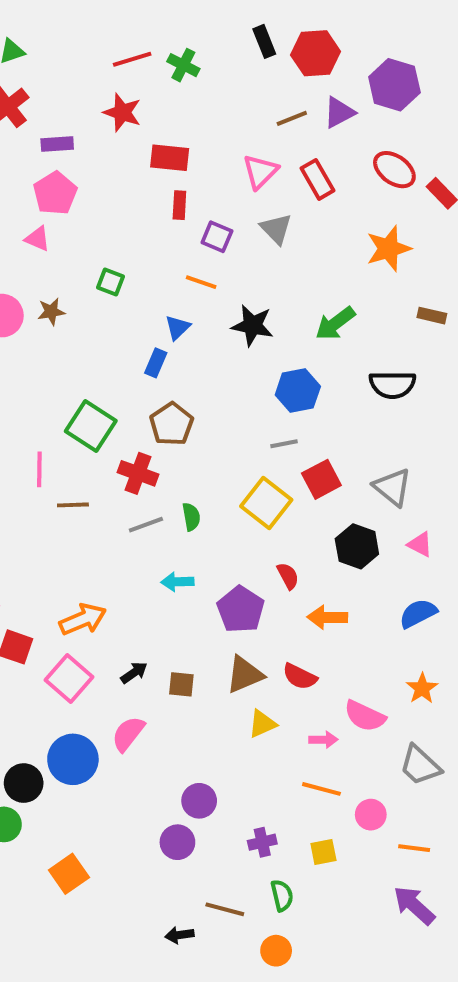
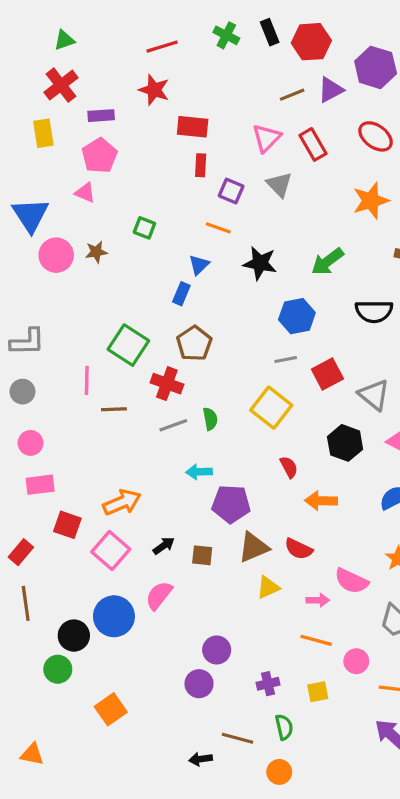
green cross: (183, 65) -> (226, 35), moved
red square: (321, 479) -> (327, 374), moved
purple pentagon: (241, 609) -> (231, 504), moved, turned -30

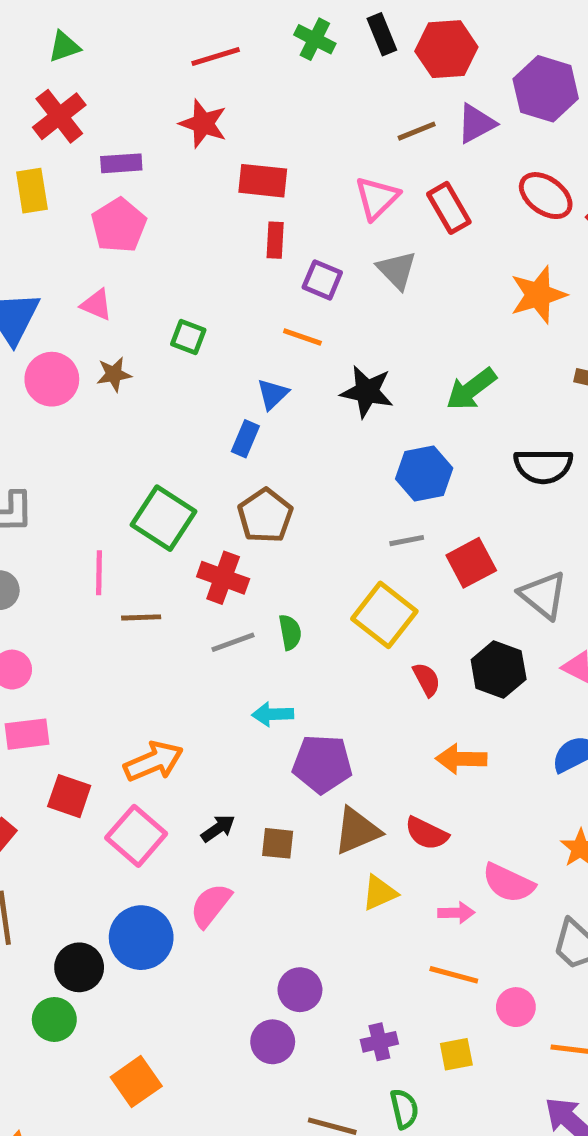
pink triangle: (85, 193) -> (96, 305), moved
red semicircle: (289, 467) -> (427, 679), moved

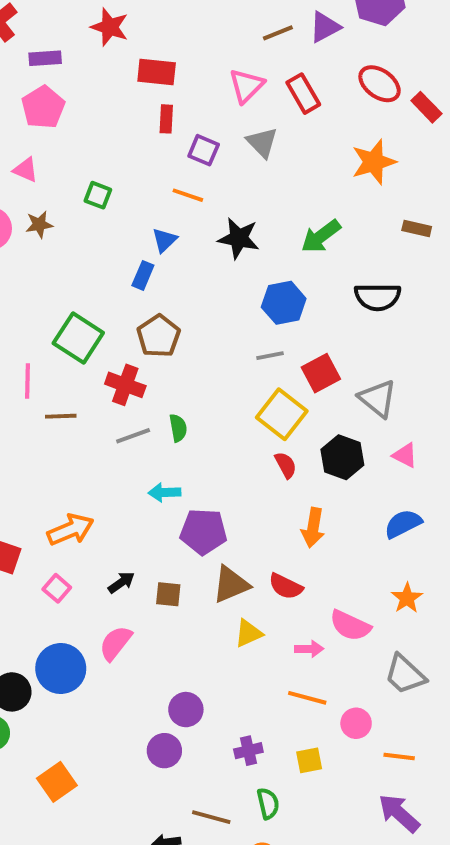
yellow square: (384, 615) -> (282, 414), moved
orange arrow: (461, 759) -> (313, 528), turned -81
pink square: (136, 836) -> (57, 588), size x0.6

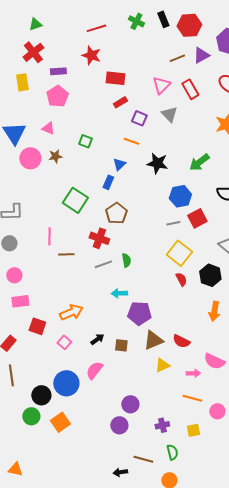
red rectangle: (166, 119) -> (120, 102), turned 56
green square: (78, 338) -> (75, 200), moved
red square: (321, 373) -> (197, 218), moved
orange arrow: (313, 528) -> (214, 311), moved
orange square: (57, 782) -> (60, 422), moved

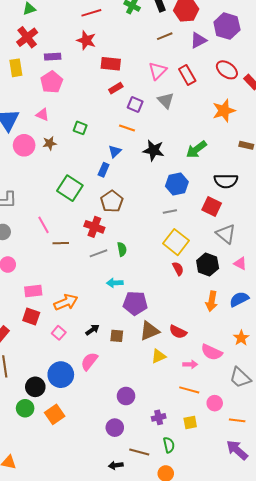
brown line: (177, 58) -> (165, 36), moved
red square: (197, 218) -> (212, 206), moved, turned -36
pink line: (49, 236) -> (43, 225), turned -30
pink rectangle: (20, 301) -> (33, 291), moved
purple circle: (119, 425) -> (115, 428), moved

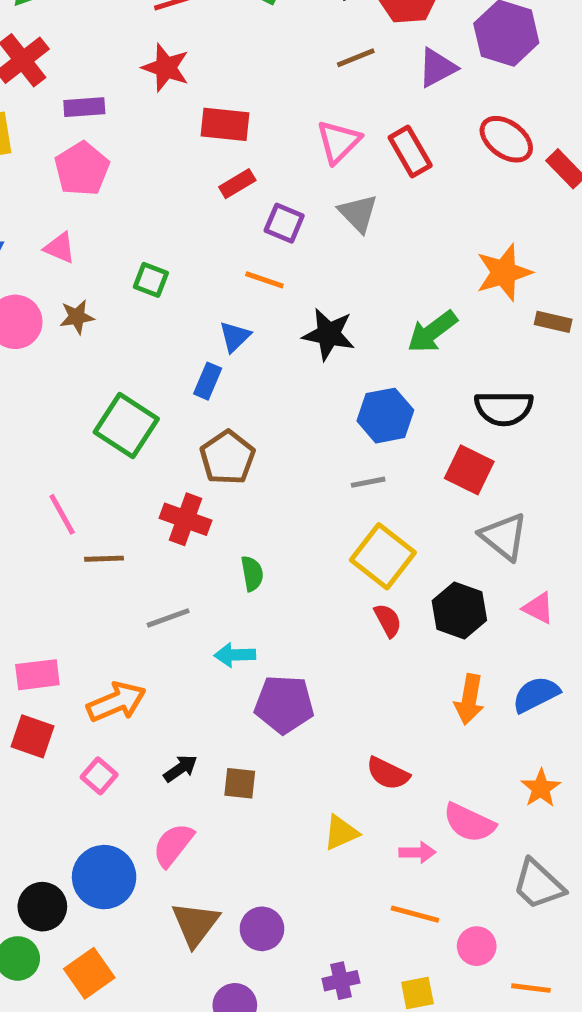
orange star: (224, 111) -> (504, 272), moved
gray line: (98, 253) -> (168, 618), moved
brown triangle: (149, 331) -> (195, 924), moved, turned -30

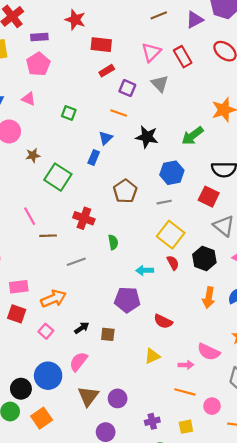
brown star: (77, 317) -> (33, 155), moved
brown pentagon: (227, 458) -> (125, 191), moved
cyan arrow: (235, 655) -> (145, 270), moved
red semicircle: (388, 773) -> (163, 321), moved

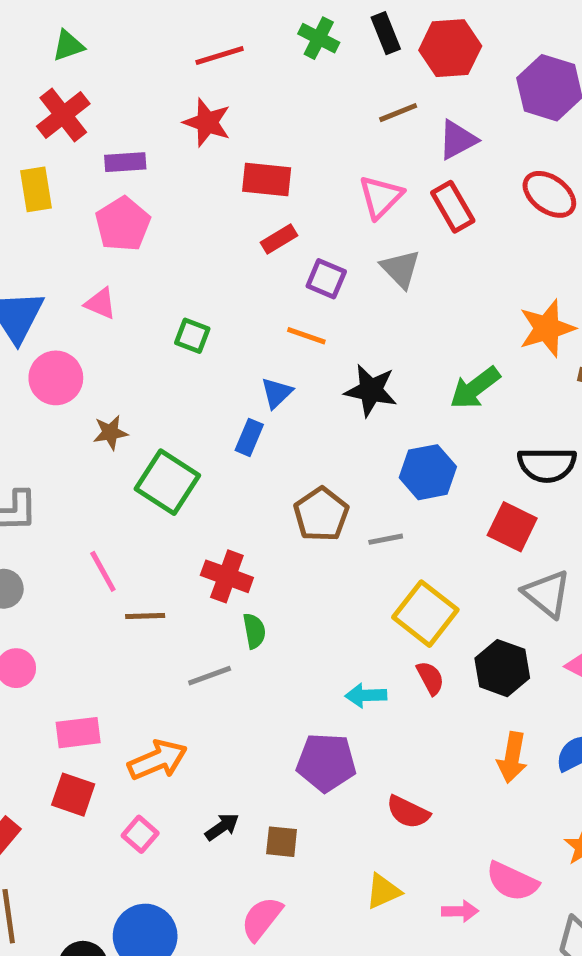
purple triangle: (195, 20) -> (458, 140), moved
gray line: (164, 202) -> (386, 539), moved
green semicircle: (113, 242) -> (254, 631), moved
pink semicircle: (78, 362) -> (262, 919), moved

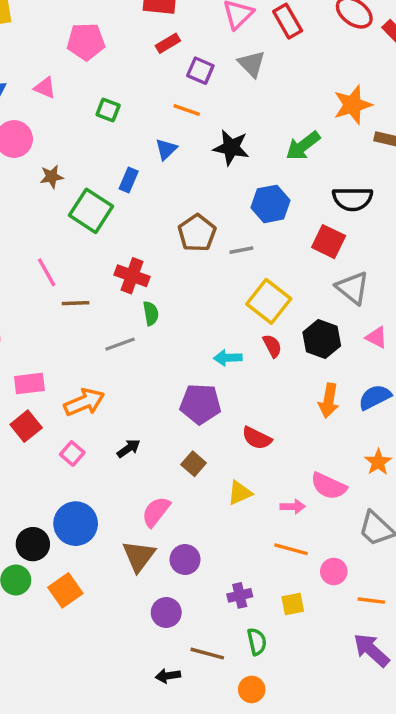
pink pentagon: (123, 224) -> (86, 42), moved, turned 30
blue rectangle: (249, 437) -> (129, 180), moved
red square: (73, 795) -> (26, 426), turned 32
brown square: (282, 842) -> (194, 464), moved, turned 35

